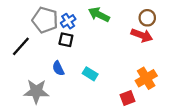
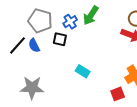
green arrow: (99, 14) -> (91, 15), turned -84
blue cross: (68, 21) -> (70, 22), moved
blue semicircle: (58, 68) -> (34, 45), moved

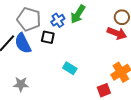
blue semicircle: (34, 45) -> (23, 43), size x1.5
gray star: (32, 88) -> (21, 84), size x0.7

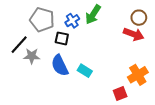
blue semicircle: (23, 43) -> (60, 65), moved
gray star: (21, 84) -> (32, 56), moved

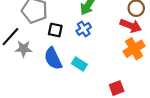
blue cross: (72, 21) -> (84, 29), moved
orange cross: (138, 75) -> (134, 49), moved

